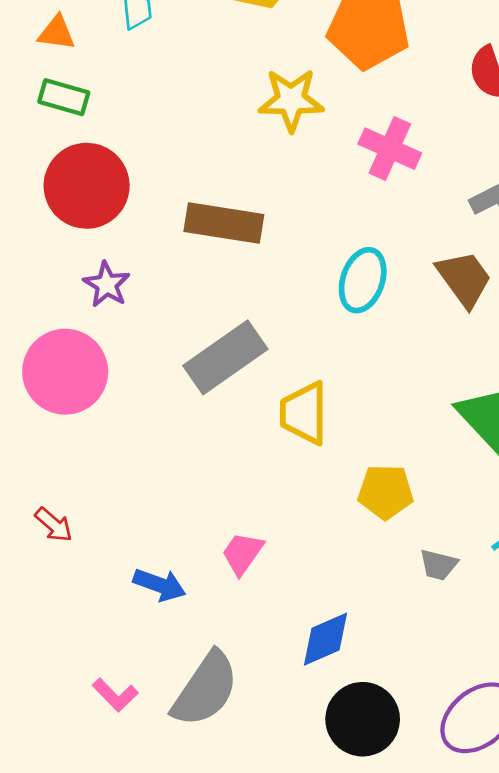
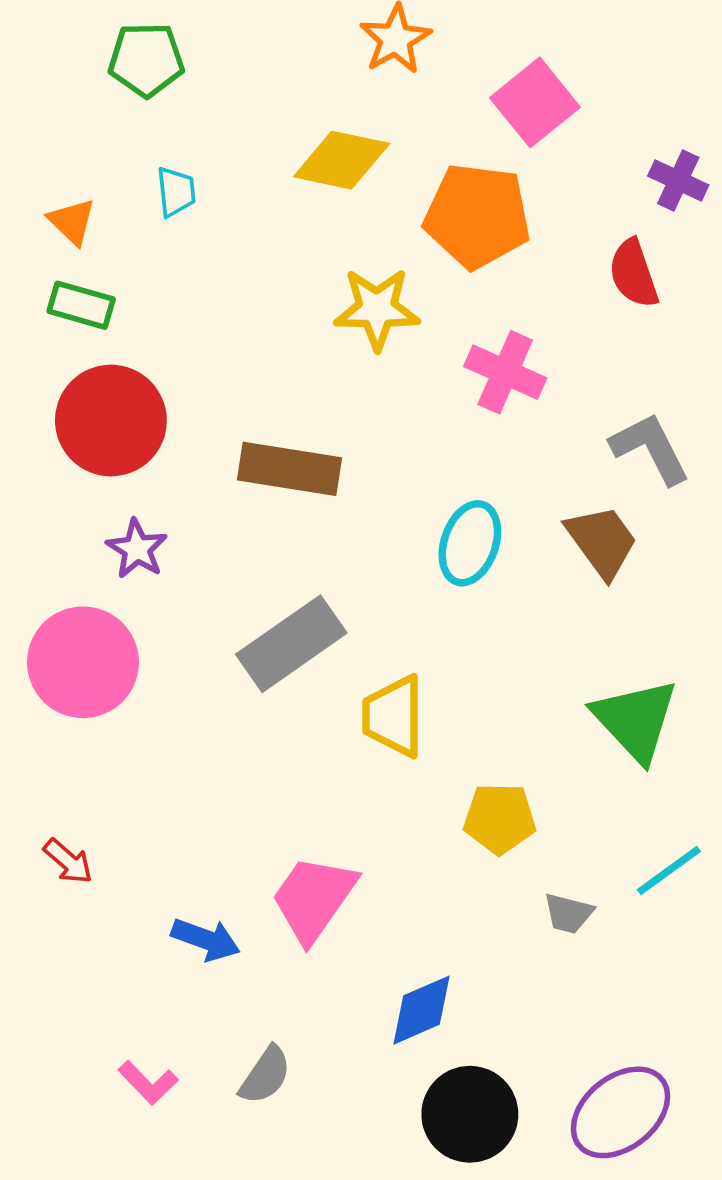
orange triangle: (57, 33) -> (72, 221), turned 36
pink trapezoid: (243, 553) -> (314, 899), size x1.6
gray semicircle: (205, 689) -> (265, 1075), size x0.6

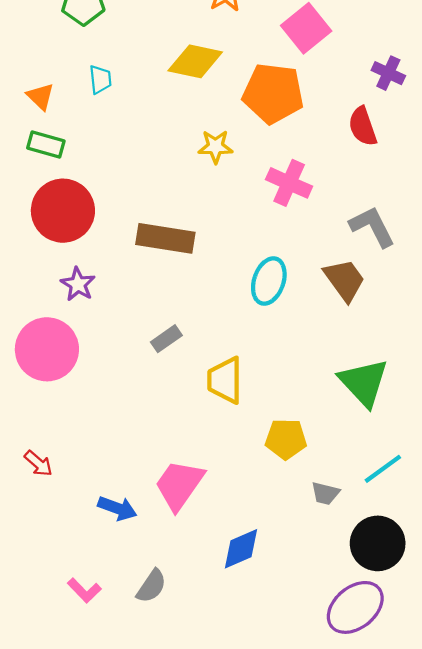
yellow star: (377, 309) -> (215, 147), size x0.7
gray rectangle: (291, 644) -> (166, 339), size x0.5
black circle: (470, 1114) -> (378, 543), moved

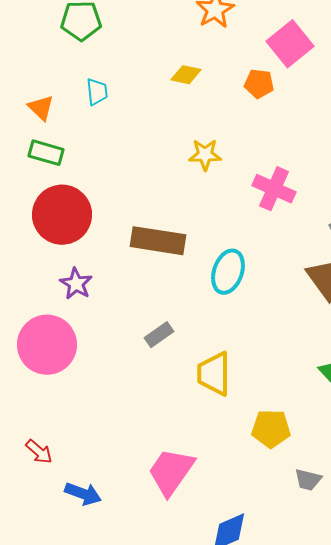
yellow diamond: (195, 61) -> (186, 75), size x0.6
orange pentagon: (273, 93) -> (259, 84), moved, size x0.5
cyan ellipse: (269, 281) -> (228, 272), moved
blue arrow: (117, 508) -> (83, 494), moved

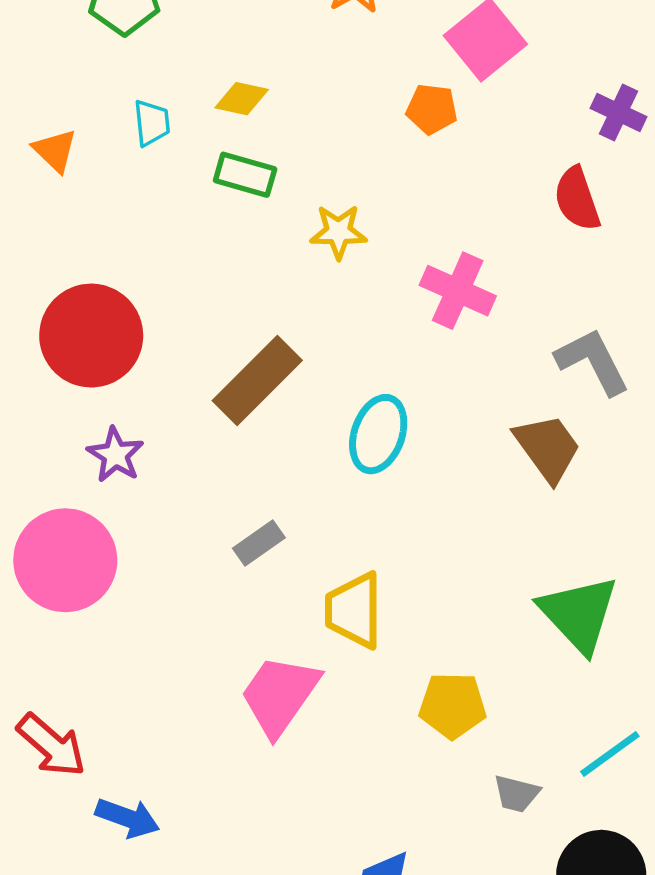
yellow diamond: (186, 75) -> (242, 99), moved
green rectangle: (46, 153) -> (245, 175), moved
brown rectangle: (158, 241) -> (257, 380), turned -54
red arrow: (39, 452) -> (51, 745), size x1.5
pink trapezoid: (171, 472) -> (280, 695), moved

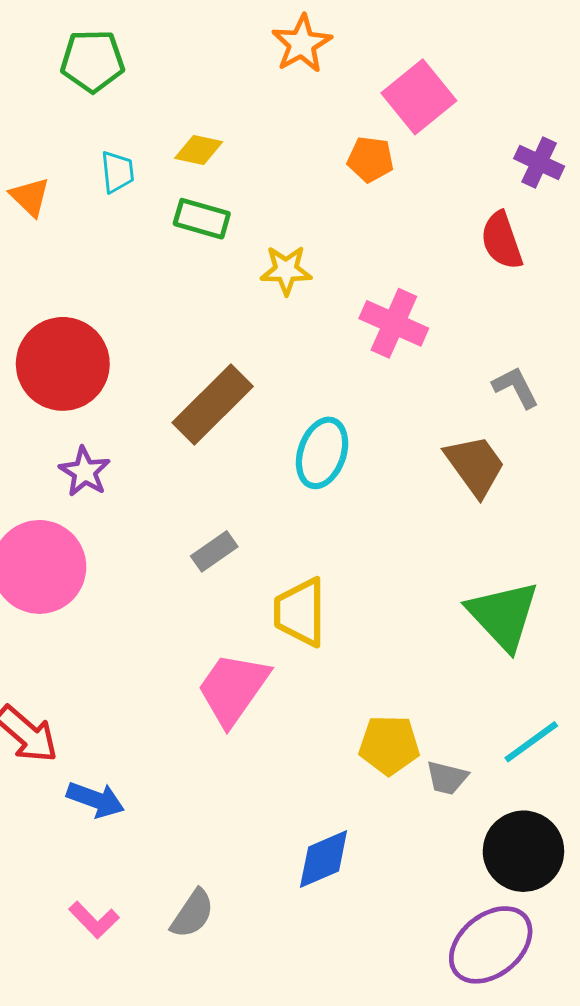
gray L-shape: (593, 361) -> (516, 387), size x0.7
yellow pentagon: (453, 705) -> (389, 745), moved

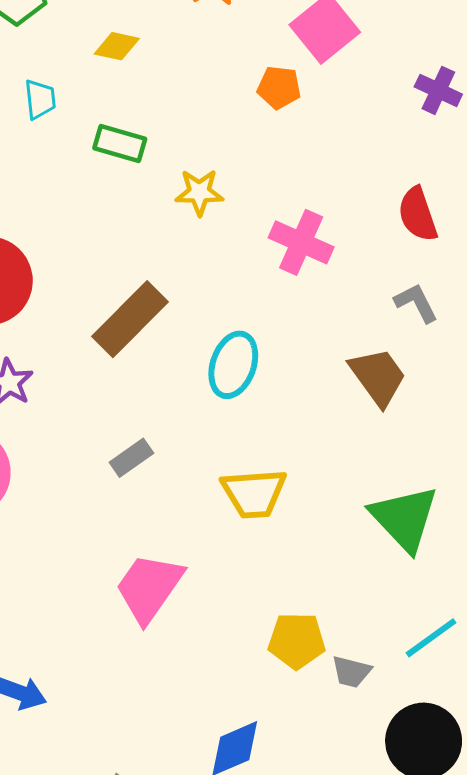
yellow diamond: (199, 150) -> (117, 46), moved
red semicircle: (502, 241) -> (418, 214), moved
yellow trapezoid: (300, 612) -> (254, 493), moved, turned -94

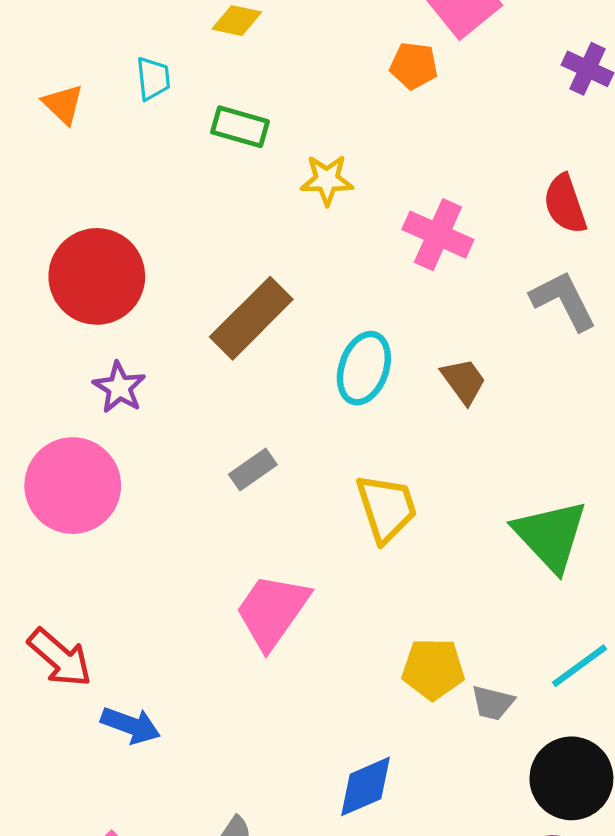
gray L-shape: (416, 303) -> (563, 301), size x1.4
brown trapezoid: (378, 377) -> (464, 381), moved, size x0.7
yellow trapezoid: (254, 493) -> (386, 508), turned -104

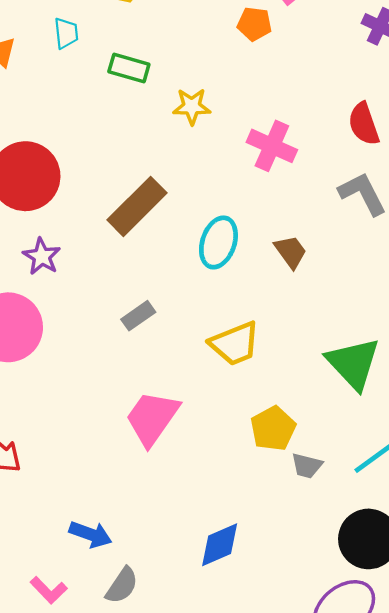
yellow trapezoid: (386, 508) -> (235, 344), turned 86
yellow pentagon: (433, 669) -> (273, 429), moved, turned -30
gray trapezoid: (493, 703) -> (307, 466), moved
blue arrow: (131, 725) -> (91, 534), moved

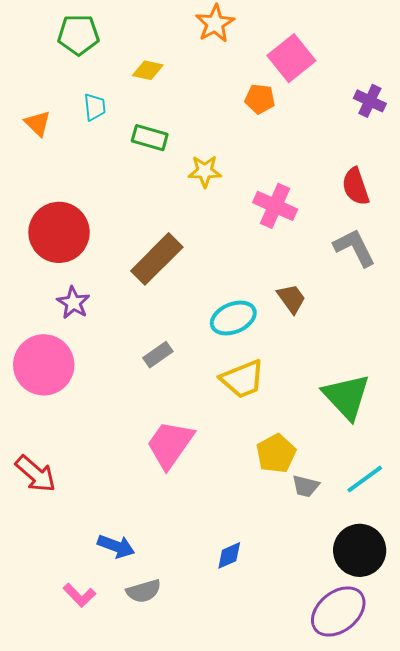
cyan ellipse: (218, 242) -> (233, 318), moved, turned 48
blue diamond: (220, 545) -> (229, 555), size x0.7
gray semicircle: (122, 585) -> (144, 591), turned 40

